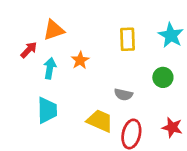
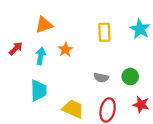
red arrow: (29, 50) -> (16, 48), moved
green circle: (163, 77) -> (130, 77), moved
yellow trapezoid: (100, 121) -> (73, 109), moved

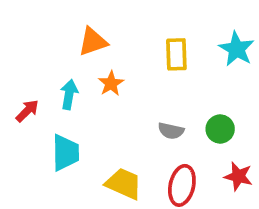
orange triangle: (44, 25) -> (93, 42), moved
red arrow: (16, 48) -> (27, 111), moved

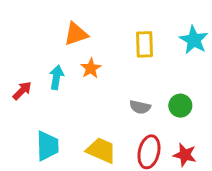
cyan trapezoid: (65, 153) -> (47, 146), moved
red star: (238, 176) -> (185, 155), moved

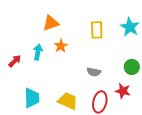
green circle: (180, 106) -> (132, 67), moved
red star: (185, 155) -> (123, 91), moved

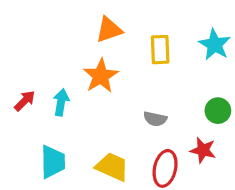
orange triangle: (51, 23) -> (109, 30), moved
orange star: (61, 46) -> (101, 76), size x1.5
cyan arrow: (38, 52) -> (61, 102), moved

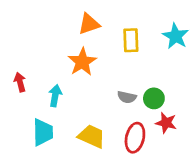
red arrow: (25, 101) -> (20, 82), turned -60
cyan arrow: (61, 102) -> (55, 96), moved
green circle: (218, 111) -> (154, 98), moved

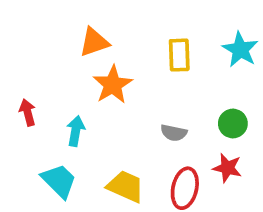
orange triangle: (89, 24) -> (94, 42), moved
green circle: (154, 98) -> (233, 123), moved
cyan trapezoid: (43, 132) -> (59, 181), turned -44

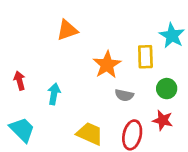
yellow rectangle: (179, 55) -> (145, 57), moved
orange star: (113, 85) -> (107, 65), moved
cyan trapezoid: (59, 181) -> (22, 130), moved

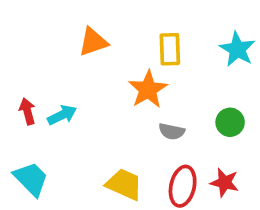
yellow rectangle: (145, 57) -> (170, 49), moved
cyan arrow: (54, 94) -> (62, 115), moved, turned 54
red star: (163, 120) -> (225, 183), moved

